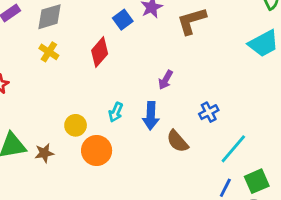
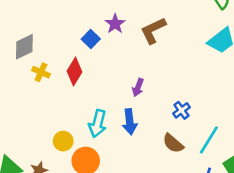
yellow cross: (49, 52) -> (41, 72), moved
cyan arrow: (116, 112) -> (98, 124), size x1.5
brown semicircle: (177, 141) -> (173, 143), moved

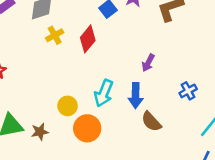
yellow cross: (41, 72) -> (55, 35), turned 30
brown semicircle: (173, 143) -> (151, 122), moved

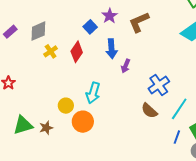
blue cross: (188, 91) -> (159, 85), size x1.5
blue arrow: (136, 96) -> (112, 49), moved
brown semicircle: (151, 122) -> (149, 111), moved

